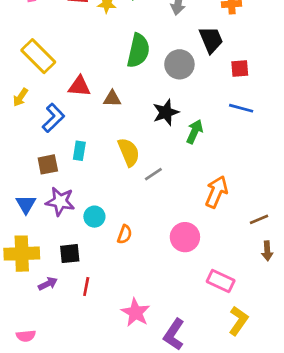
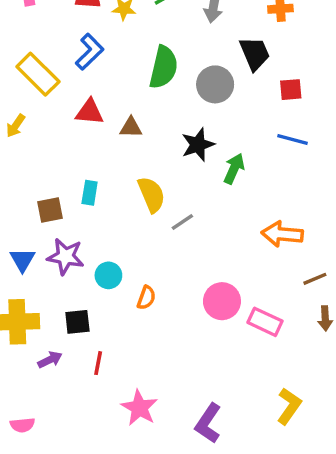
blue L-shape: (53, 118) -> (90, 52), moved
orange arrow: (216, 192) -> (282, 234), moved, turned -108
pink rectangle: (221, 281) -> (265, 322), moved
pink star: (136, 313) -> (139, 408), moved

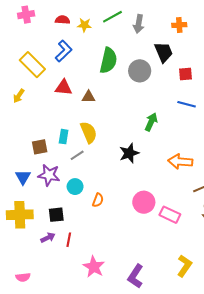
black star: (198, 145) -> (129, 153), moved
yellow semicircle: (151, 195) -> (89, 132), moved
gray line: (182, 222) -> (77, 155), moved
purple arrow: (50, 360) -> (48, 238), moved

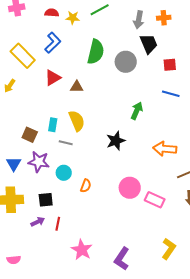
gray arrow: (139, 24) -> (139, 20), moved
red triangle: (64, 88) -> (53, 78), turned -36
brown square: (40, 147) -> (30, 135), turned 35
gray line: (77, 155) -> (66, 143), turned 48

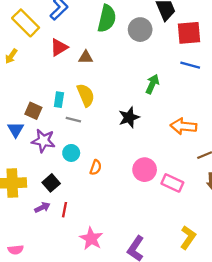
red square: (170, 65) -> (189, 33), size x1.6
blue triangle: (14, 164) -> (16, 130), moved
black square: (46, 200) -> (51, 183), turned -35

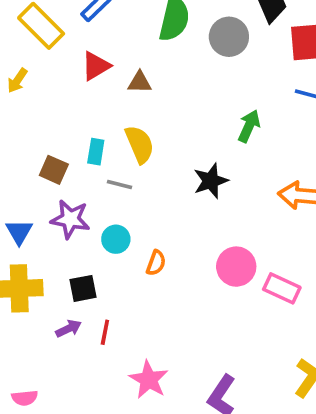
blue triangle: (16, 130) -> (19, 232), moved
black square: (51, 183) -> (83, 288), turned 30

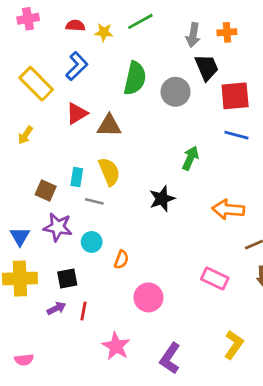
yellow arrow: (17, 80) -> (25, 135), moved
brown triangle: (140, 82) -> (109, 126), size x1.4
pink circle: (236, 267) -> (148, 297), moved

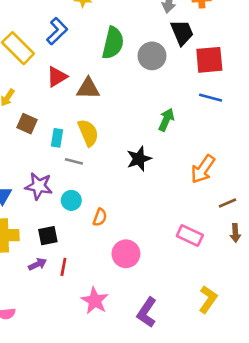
brown square: (46, 191) -> (27, 124), moved
orange arrow: (228, 210) -> (203, 169), turned -60

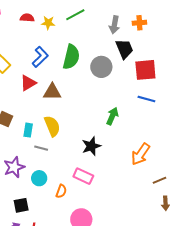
blue L-shape: (57, 31) -> (40, 57), moved
purple star: (39, 186) -> (14, 167), turned -30
pink rectangle: (190, 236) -> (83, 176), moved

